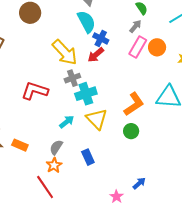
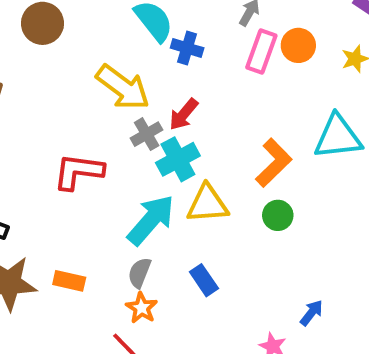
red arrow: (96, 55) -> (184, 114), moved
yellow triangle: (97, 119) -> (207, 204), turned -40
cyan arrow: (67, 122) -> (151, 220), size x1.8

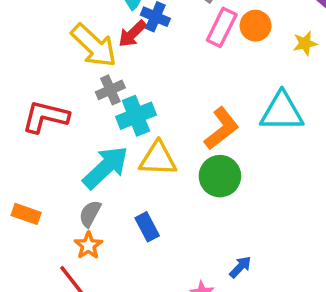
red arrow: (184, 114) -> (132, 34), moved
green circle: (278, 215) -> (220, 176), size x1.5

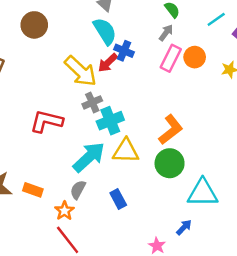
cyan triangle: (282, 112) -> (203, 193), moved
orange star: (88, 245) -> (64, 211), moved

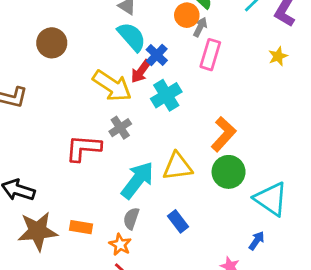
blue cross: (124, 51) -> (157, 55), turned 30
orange circle: (195, 57) -> (187, 15), moved
gray cross: (92, 102) -> (120, 128), moved
cyan cross: (110, 121) -> (166, 95), moved
cyan triangle: (203, 193) -> (271, 199), turned 44

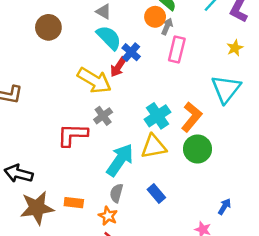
brown circle: (52, 43) -> (48, 27), moved
cyan cross: (166, 95) -> (158, 116), moved
cyan triangle: (271, 199) -> (226, 89), moved, turned 36

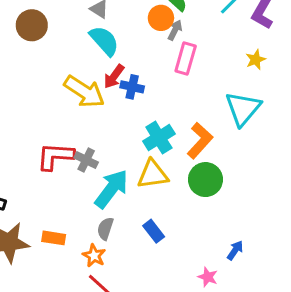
blue cross: (131, 52) -> (132, 87), moved, turned -30
gray cross: (103, 116) -> (86, 160), moved, turned -30

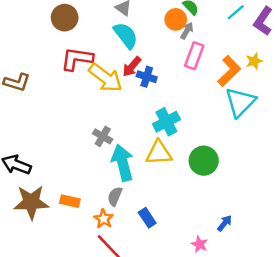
orange L-shape: (200, 141) -> (229, 71), moved
red L-shape: (55, 156) -> (77, 59), moved
cyan arrow: (111, 189) -> (123, 163), turned -56
blue rectangle: (154, 231) -> (147, 218), moved

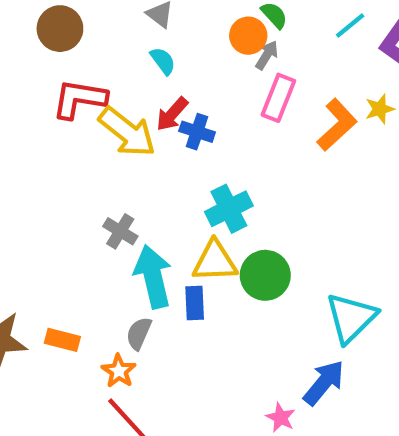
cyan semicircle: (126, 35) -> (163, 61), size x0.6
cyan triangle: (240, 102) -> (351, 318), moved
green circle: (204, 161) -> (265, 275), moved
blue rectangle: (147, 218) -> (195, 303), moved, turned 30
blue arrow: (225, 223) -> (324, 383), size x1.6

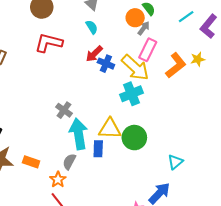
yellow arrow: (127, 132) -> (135, 68), moved
cyan cross: (229, 209) -> (131, 94), moved
cyan triangle: (351, 318) -> (175, 162), size x0.6

